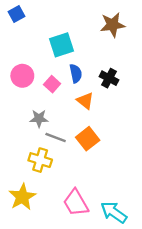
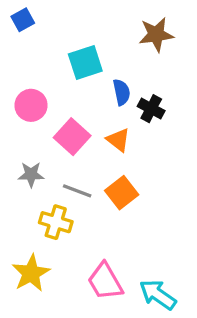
blue semicircle: (76, 73) -> (122, 92), moved
pink square: (52, 84) -> (72, 137), moved, size x1.5
gray star: (39, 119) -> (31, 174), moved

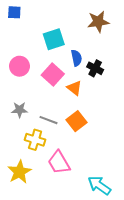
blue square: (23, 20) -> (14, 12), turned 32
pink square: (72, 137) -> (53, 74), moved
pink trapezoid: (105, 281) -> (59, 163), moved

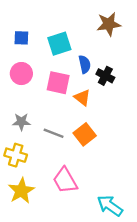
blue square: (14, 12) -> (21, 38), moved
pink square: (53, 74) -> (58, 83), turned -30
yellow cross: (35, 140) -> (16, 155), moved

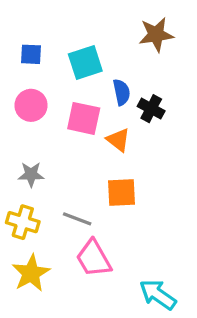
gray line: (54, 133) -> (77, 219), moved
orange square: (85, 134) -> (122, 193), turned 35

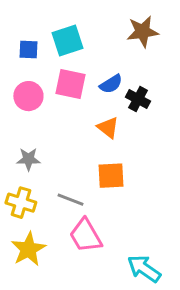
cyan square: (85, 63) -> (67, 41), moved
blue semicircle: (122, 92) -> (111, 84), turned 70
pink square: (84, 118) -> (70, 84), moved

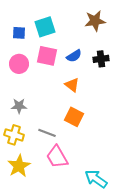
black cross: (138, 99) -> (101, 59), moved, turned -35
orange square: (111, 176) -> (74, 117), turned 30

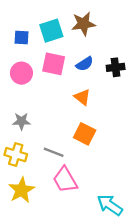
brown star: (95, 21) -> (83, 24), moved

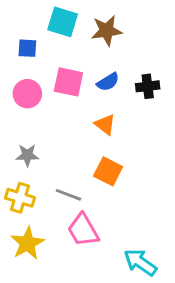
cyan square: (51, 31) -> (63, 22), moved, turned 35

